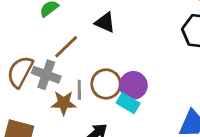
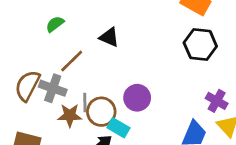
brown circle: (106, 84) -> (101, 112), moved
cyan rectangle: (128, 103) -> (118, 128), moved

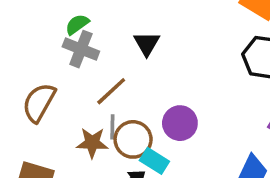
black triangle: (109, 37) -> (147, 44), turned 35
brown line: (72, 61) -> (111, 91), moved
gray cross: (53, 88) -> (81, 49), moved

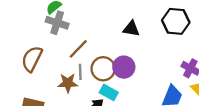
black triangle: (147, 44) -> (131, 29), moved, turned -48
brown circle: (133, 139) -> (103, 69), moved

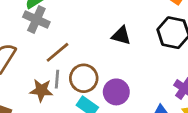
purple circle: (124, 67) -> (116, 92), moved

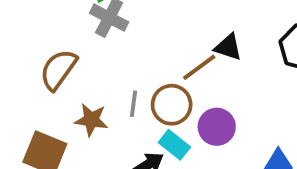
brown line: (58, 52) -> (199, 67), moved
brown star: (41, 90) -> (91, 120), moved

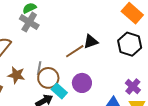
black triangle: (228, 47) -> (91, 42), turned -42
brown circle: (172, 105) -> (48, 78), moved

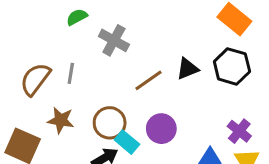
gray cross: (29, 22) -> (114, 40), moved
black triangle: (91, 42) -> (187, 69), moved
gray line: (39, 68) -> (71, 73), moved

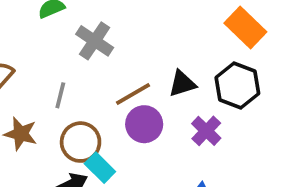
gray line: (71, 73) -> (60, 95), moved
purple circle: (161, 129) -> (144, 124), moved
purple cross: (239, 131) -> (206, 131), moved

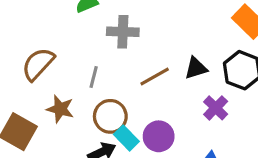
gray cross: (95, 41) -> (123, 32), turned -32
purple circle: (144, 124) -> (159, 136), moved

